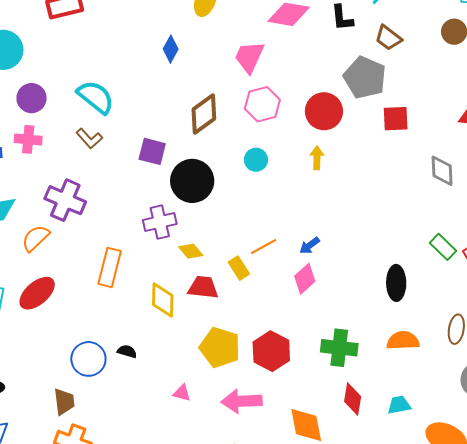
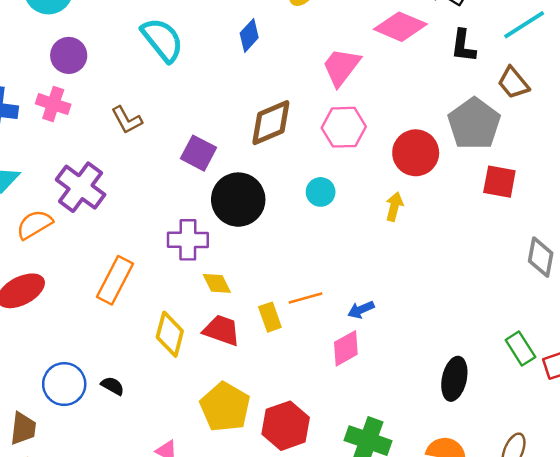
cyan semicircle: (96, 97) -> (162, 40), moved

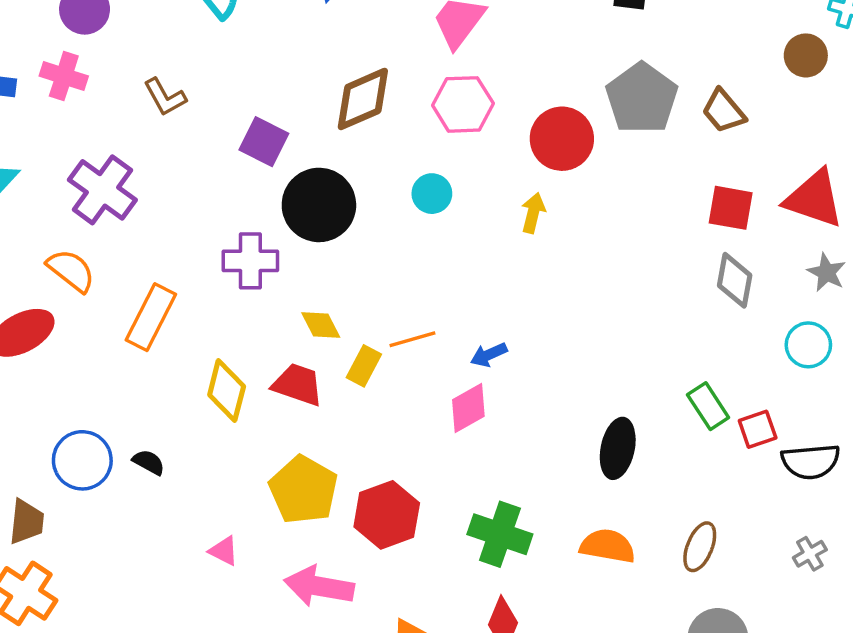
brown trapezoid: (513, 83) -> (724, 111), moved
red square: (499, 182) -> (731, 208), moved
orange semicircle: (34, 224) -> (71, 270), moved, turned 69
yellow diamond: (217, 283) -> (321, 325), moved
yellow rectangle: (270, 317) -> (364, 366), turned 48

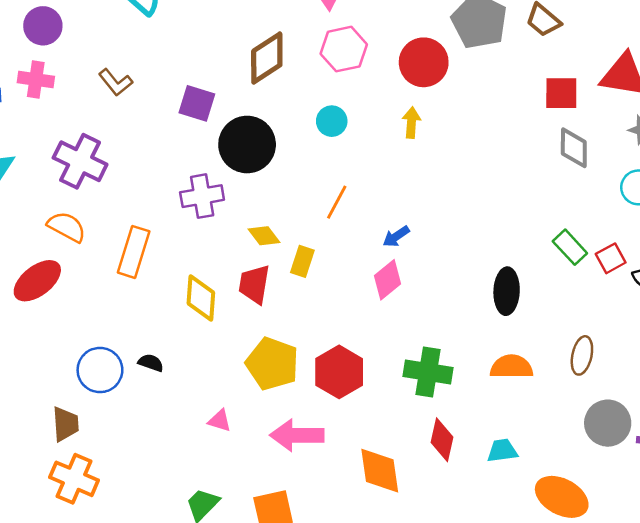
orange line: (412, 339) -> (337, 202), moved, turned -36
red trapezoid: (298, 385) -> (254, 284), turned -90

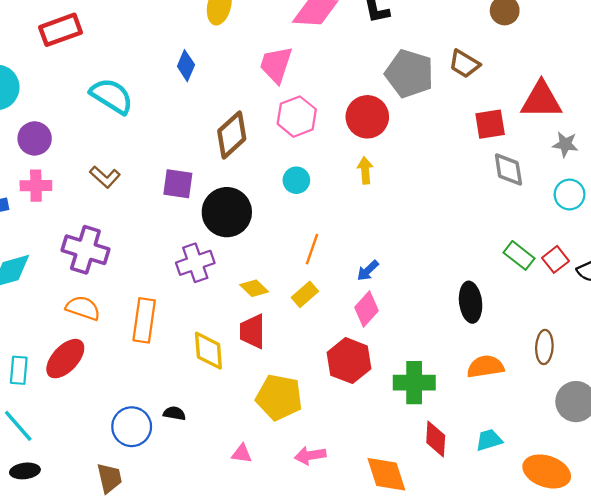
yellow rectangle: (302, 261) -> (305, 294), moved, turned 40
red hexagon: (339, 372) -> (349, 361), moved
pink arrow: (297, 435) -> (310, 455), size x0.7

